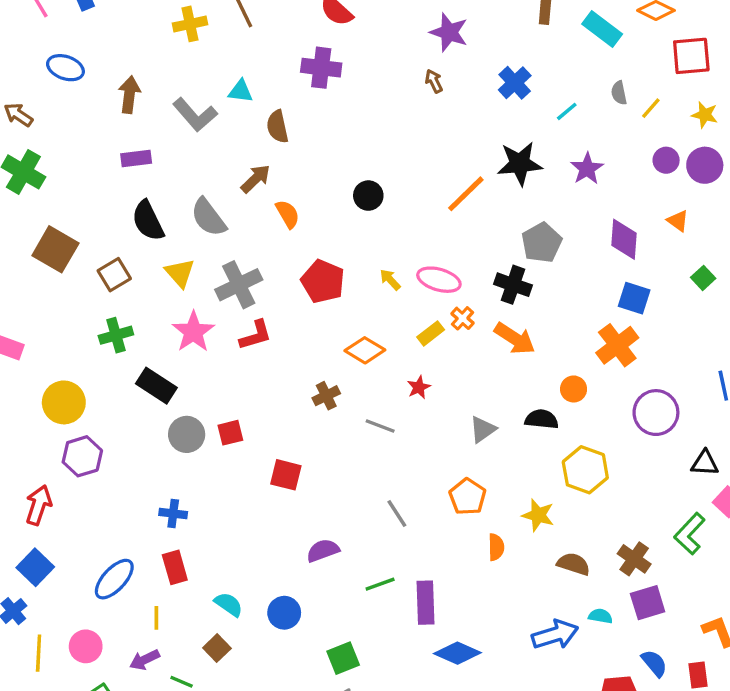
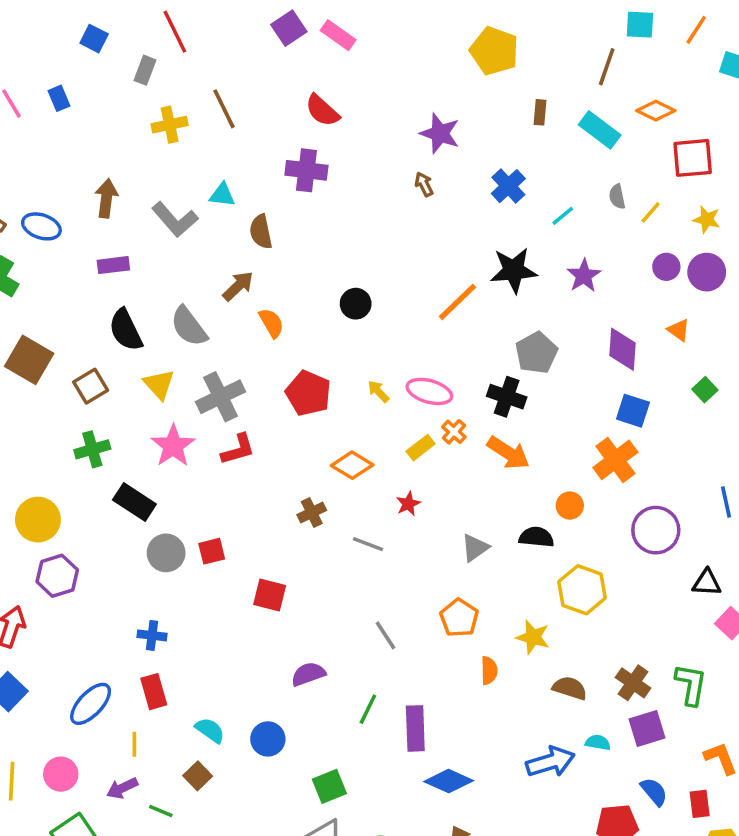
blue ellipse: (65, 68) -> (41, 226), moved
green L-shape: (690, 534) -> (691, 685), moved, turned 147
green line: (380, 584) -> (368, 709), turned -44

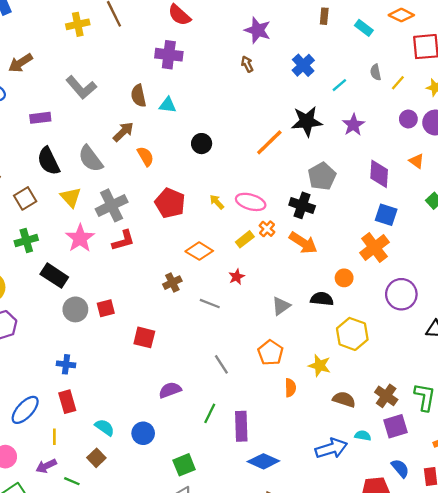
cyan rectangle: (600, 130) -> (364, 28), size x0.7
cyan triangle: (222, 195) -> (168, 105), moved
brown arrow: (106, 198) -> (20, 63), moved, turned -130

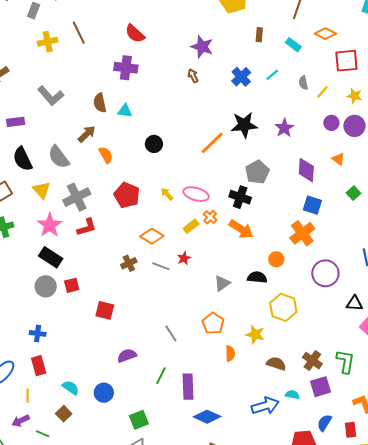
cyan line: (339, 85) -> (272, 75), moved
black rectangle: (54, 276) -> (51, 257), moved
gray line: (210, 304) -> (161, 266), moved
blue semicircle: (400, 468) -> (324, 423), turned -108

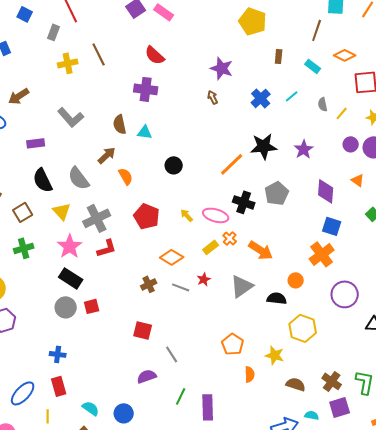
black cross: (240, 197) -> (244, 202), moved
gray triangle: (222, 283) -> (242, 286), moved, size x1.4
red square: (105, 310) -> (143, 330), moved
gray line: (171, 333) -> (172, 354), moved

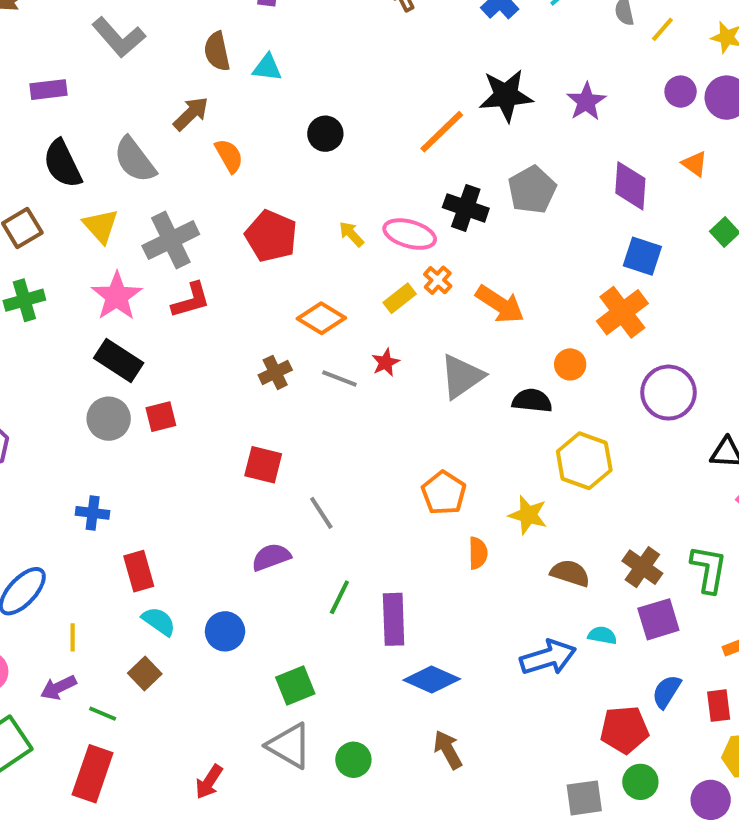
red rectangle: (59, 386) -> (139, 571), moved

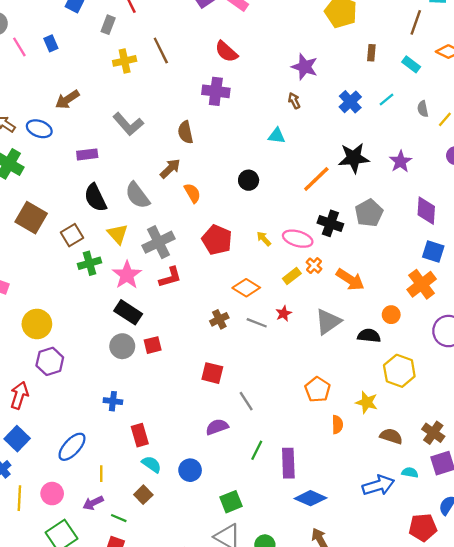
cyan triangle: (267, 67) -> (277, 136), moved
green cross: (24, 300) -> (90, 263), moved

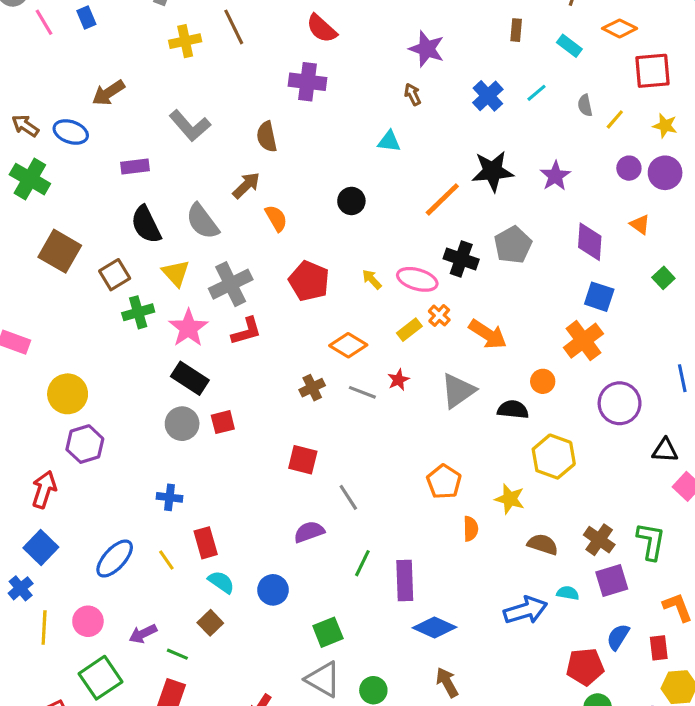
yellow line: (101, 474) -> (166, 560), moved, turned -35

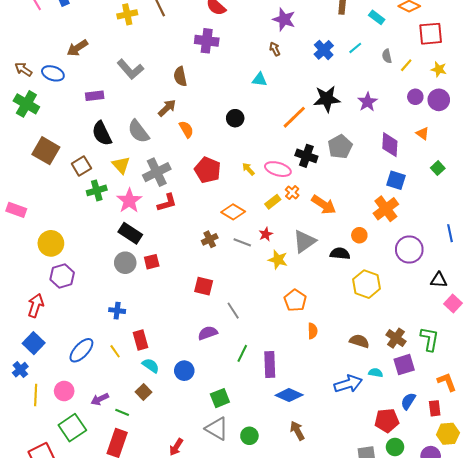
yellow star: (510, 499) -> (278, 260), moved

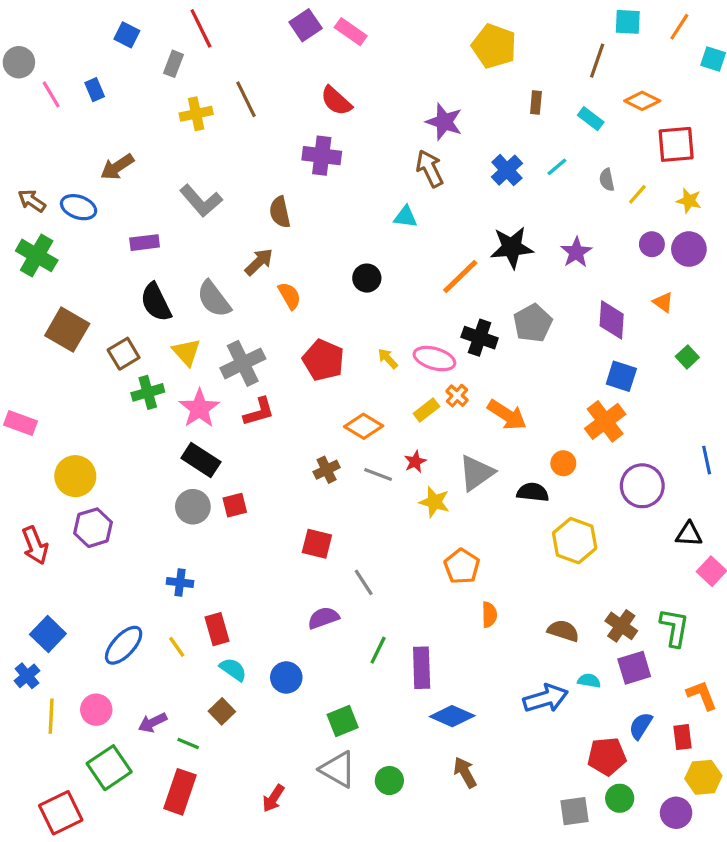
brown arrow: (275, 49) -> (430, 169), size x1.6
red arrow: (36, 305) -> (35, 545), moved, turned 140

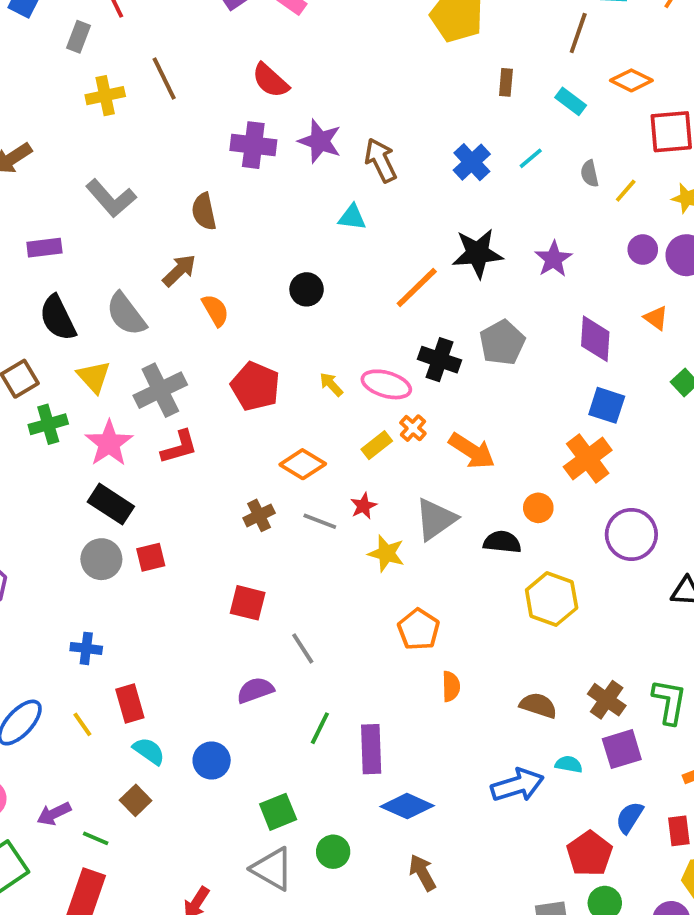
purple star: (444, 122) -> (320, 141), moved
red pentagon: (607, 756) -> (590, 854), turned -30
green circle: (389, 781) -> (333, 852), moved

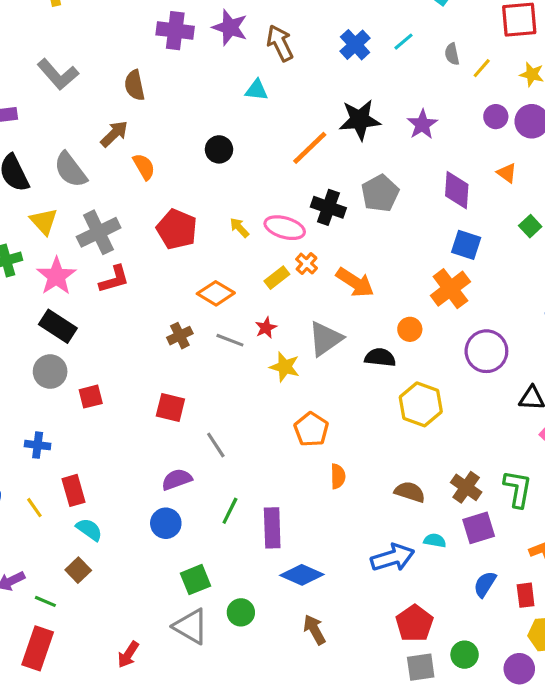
red square: (151, 557) -> (91, 397), moved
blue circle: (212, 761) -> (166, 523), moved
red pentagon: (590, 854) -> (414, 623), moved

